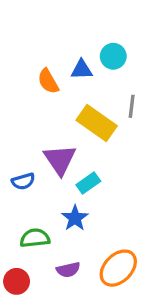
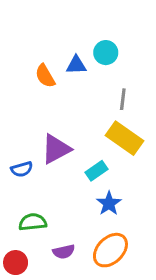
yellow rectangle: (97, 123) -> (124, 138), moved
purple triangle: (60, 160) -> (56, 149), turned 36
cyan rectangle: (88, 183) -> (96, 171), moved
blue star: (75, 218) -> (109, 203), moved

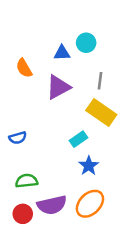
orange semicircle: (45, 76) -> (24, 68), moved
purple triangle: (56, 149) -> (58, 87), moved
purple semicircle: (64, 252) -> (52, 205), size x1.6
red circle: (16, 263) -> (23, 214), moved

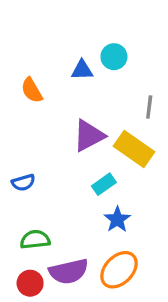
gray line: (100, 81) -> (149, 107), moved
purple triangle: (58, 87) -> (89, 136), moved

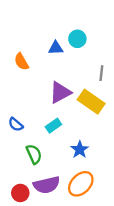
blue semicircle: (23, 183) -> (16, 124), turned 56
cyan rectangle: (104, 184) -> (53, 126), moved
green semicircle: (35, 240) -> (34, 154), moved, turned 72

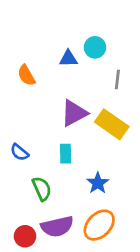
gray line: (101, 73) -> (117, 80), moved
cyan rectangle: (53, 126) -> (66, 154), turned -56

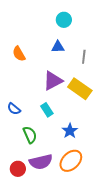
cyan circle: (95, 47) -> (64, 20), moved
blue triangle: (68, 59) -> (58, 47), moved
cyan rectangle: (66, 154) -> (47, 110), turned -32

